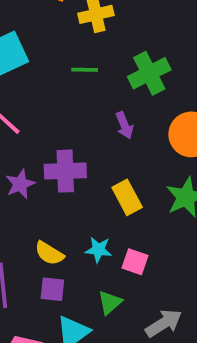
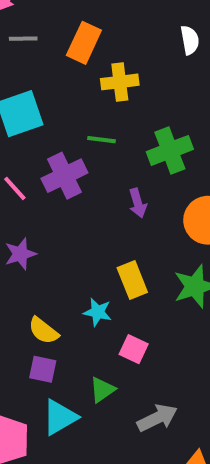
purple cross: (65, 171) -> (64, 176), moved, turned -30
cyan star: (98, 250) -> (98, 312), moved

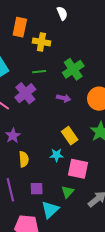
white semicircle: (190, 40) -> (62, 13), moved
yellow cross: (120, 82) -> (41, 42), turned 30
purple arrow: (138, 203) -> (64, 98), turned -48
yellow semicircle: (43, 331) -> (24, 159), moved, turned -119
pink square: (134, 349) -> (78, 169), size x1.5

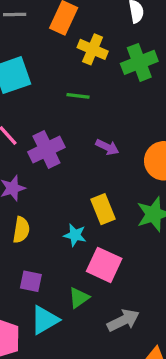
green cross: (73, 69) -> (139, 62), moved
purple cross: (25, 93) -> (46, 150), moved

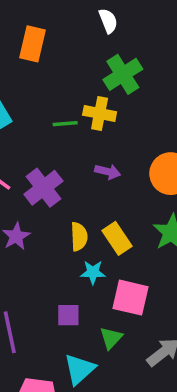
yellow cross: (93, 49) -> (100, 113), moved
yellow semicircle: (21, 230) -> (79, 237), moved
purple square: (31, 281) -> (68, 315), moved

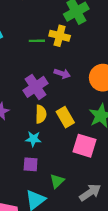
purple cross: (43, 188) -> (35, 87), moved
cyan star: (93, 272) -> (33, 139), moved
pink square: (131, 298) -> (85, 146), moved

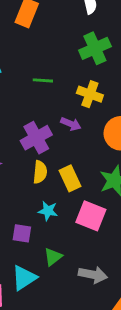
yellow cross: (60, 36) -> (90, 94), moved
cyan star: (33, 139) -> (48, 211), moved
gray arrow: (90, 192) -> (93, 275), turned 40

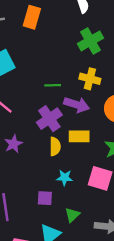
green line: (43, 80) -> (53, 85), moved
purple arrow: (71, 124) -> (77, 105), size x1.5
yellow rectangle: (70, 178) -> (79, 136), moved, turned -60

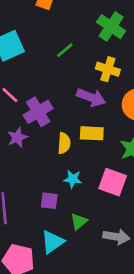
green cross: (90, 41) -> (111, 27), turned -30
green line: (53, 85) -> (65, 50), moved, turned -42
purple cross: (49, 119) -> (38, 112), moved

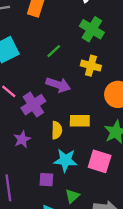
purple arrow: (91, 97) -> (58, 85), moved
purple star: (17, 137) -> (22, 139), moved
cyan star: (73, 179) -> (65, 160), size x1.5

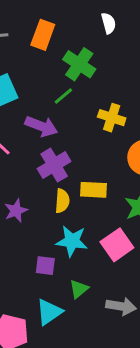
green cross: (92, 29) -> (79, 64), moved
purple arrow: (58, 85) -> (41, 126), moved
purple cross: (33, 105) -> (54, 165), moved
pink square: (100, 161) -> (117, 245), turned 35

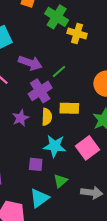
green line: (63, 96) -> (59, 71), moved
yellow cross: (112, 118) -> (77, 33), moved
purple star: (16, 211) -> (21, 118), moved

